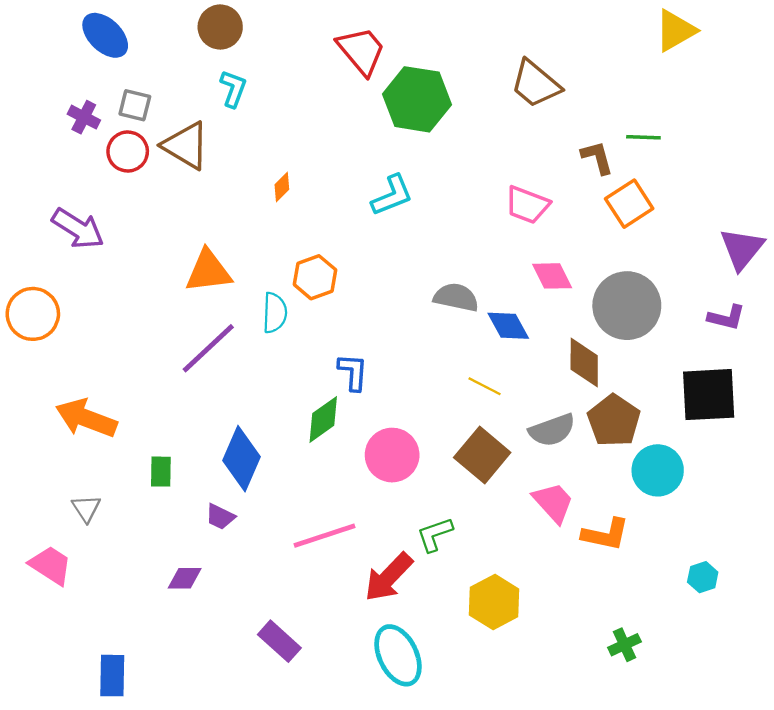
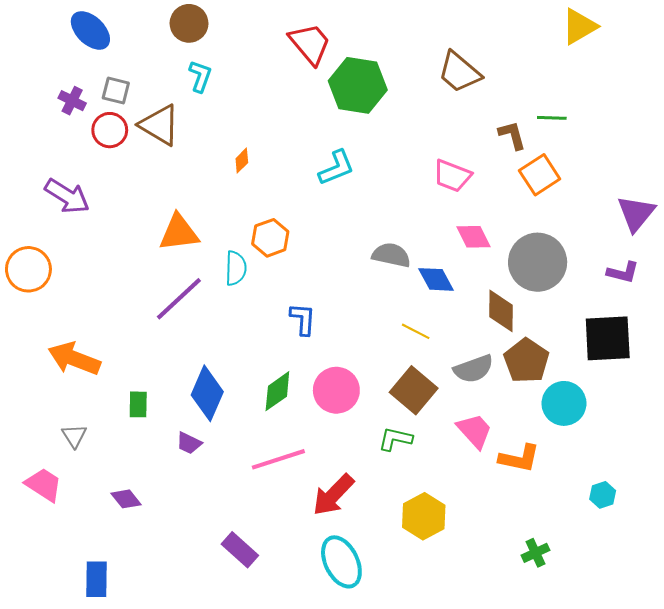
green diamond: (323, 419) -> (277, 391), moved
green L-shape: (435, 534) -> (395, 439), moved, turned 32
purple diamond: (185, 578) -> (126, 499), moved, turned 52

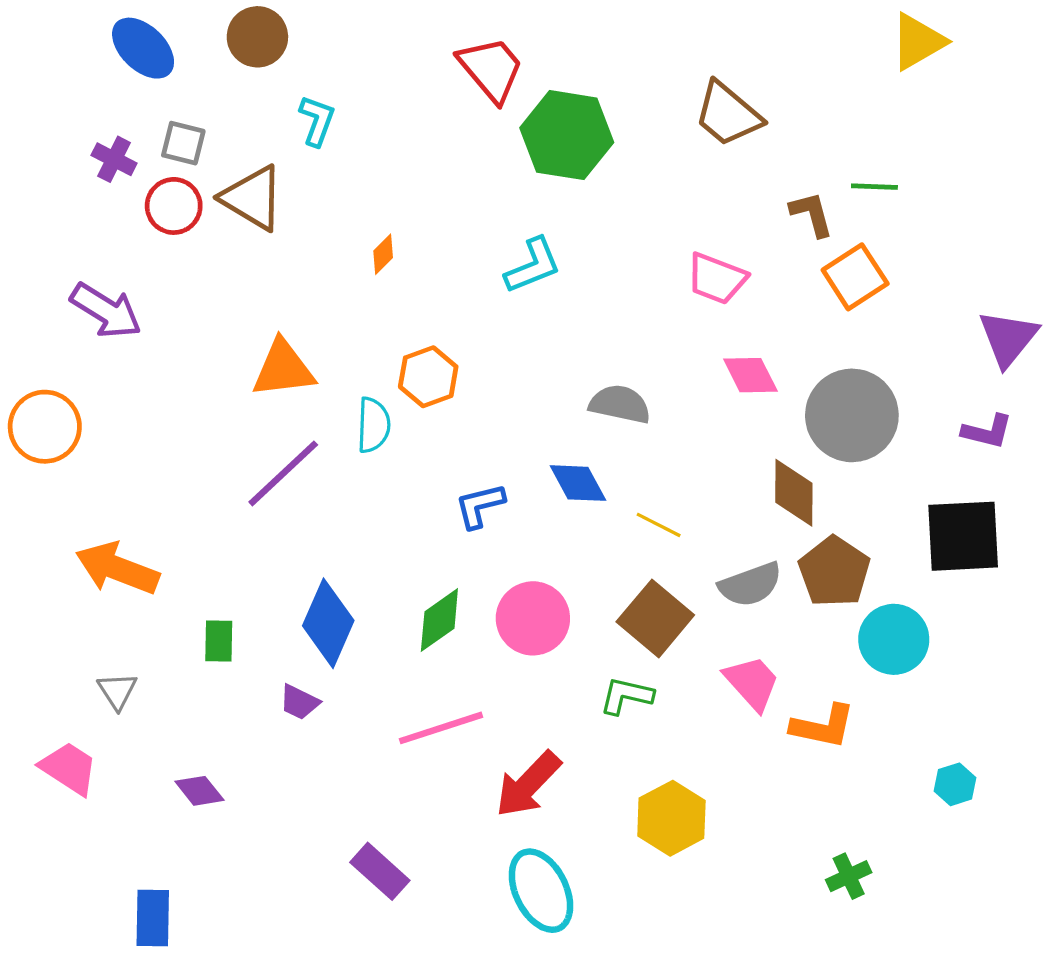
brown circle: (189, 23) -> (257, 37), moved
blue diamond: (436, 279) -> (578, 483), moved
blue L-shape: (303, 319) -> (480, 506), turned -108

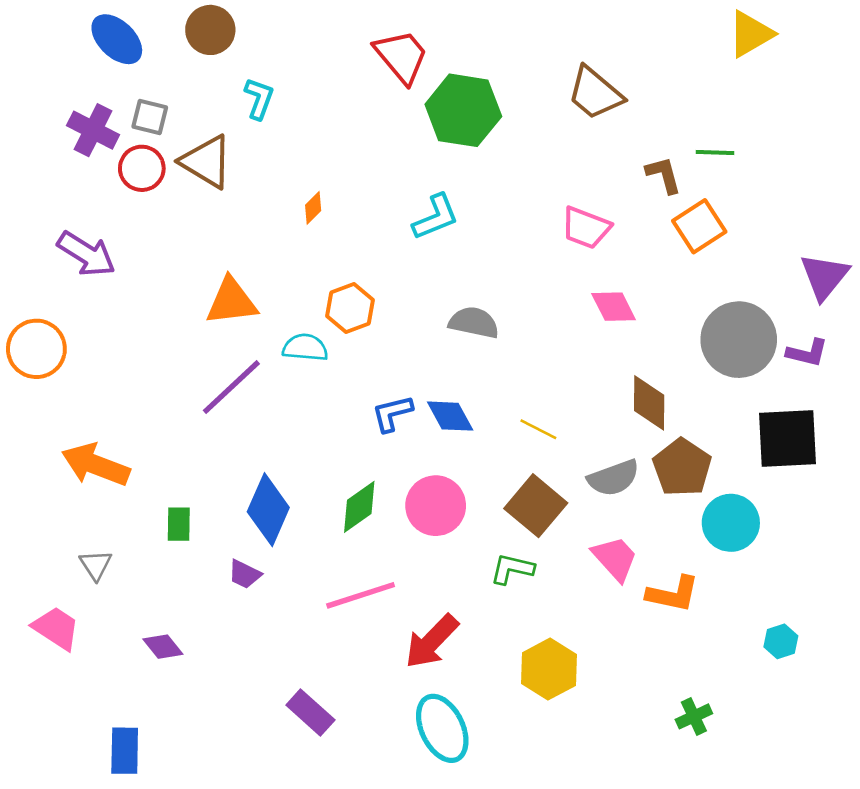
purple cross: (114, 159) -> (93, 130), size x1.4
gray semicircle: (620, 404) -> (474, 322), moved
gray circle: (852, 415) -> (739, 340), moved
cyan semicircle: (373, 425) -> (305, 348), turned -87
blue diamond: (578, 483) -> (450, 416), moved

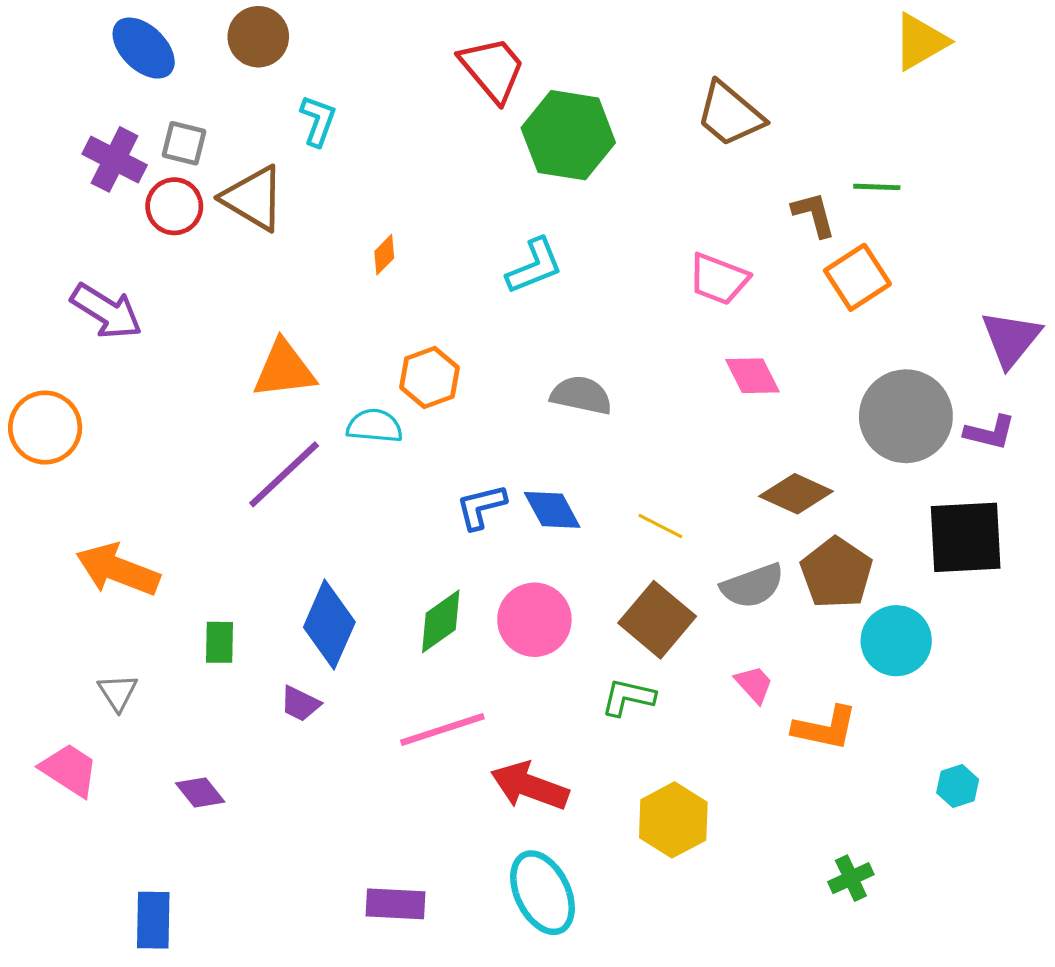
brown diamond: (649, 403) -> (796, 494), turned -66
pink trapezoid: (615, 558) -> (754, 684), size x0.7
red arrow: (432, 641) -> (530, 786), turned 66
purple rectangle: (310, 713) -> (396, 904), moved, turned -39

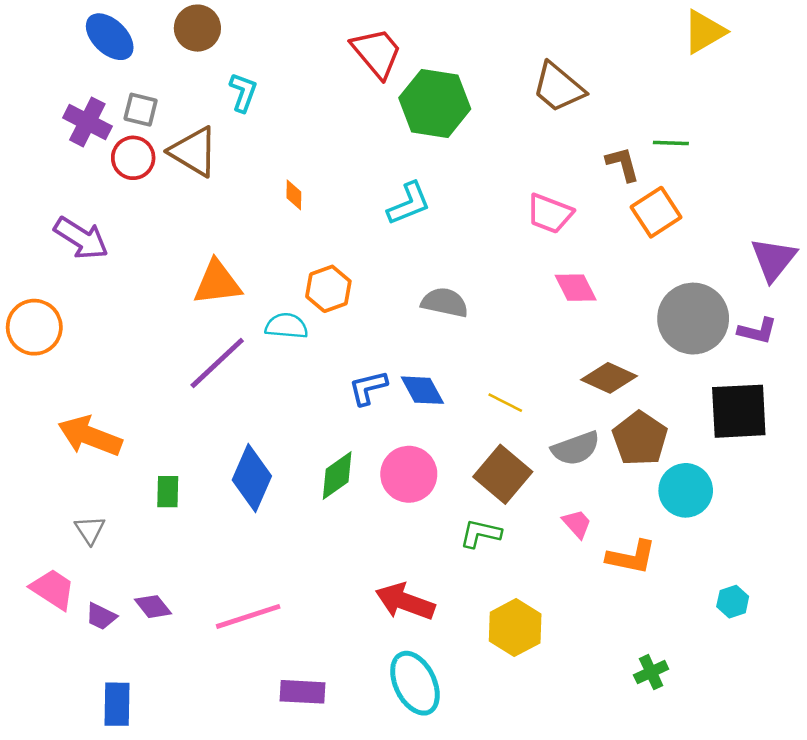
orange diamond: (384, 255) -> (294, 195), turned -44
purple trapezoid: (300, 704) -> (101, 616), moved
pink line: (442, 730) -> (248, 616), moved

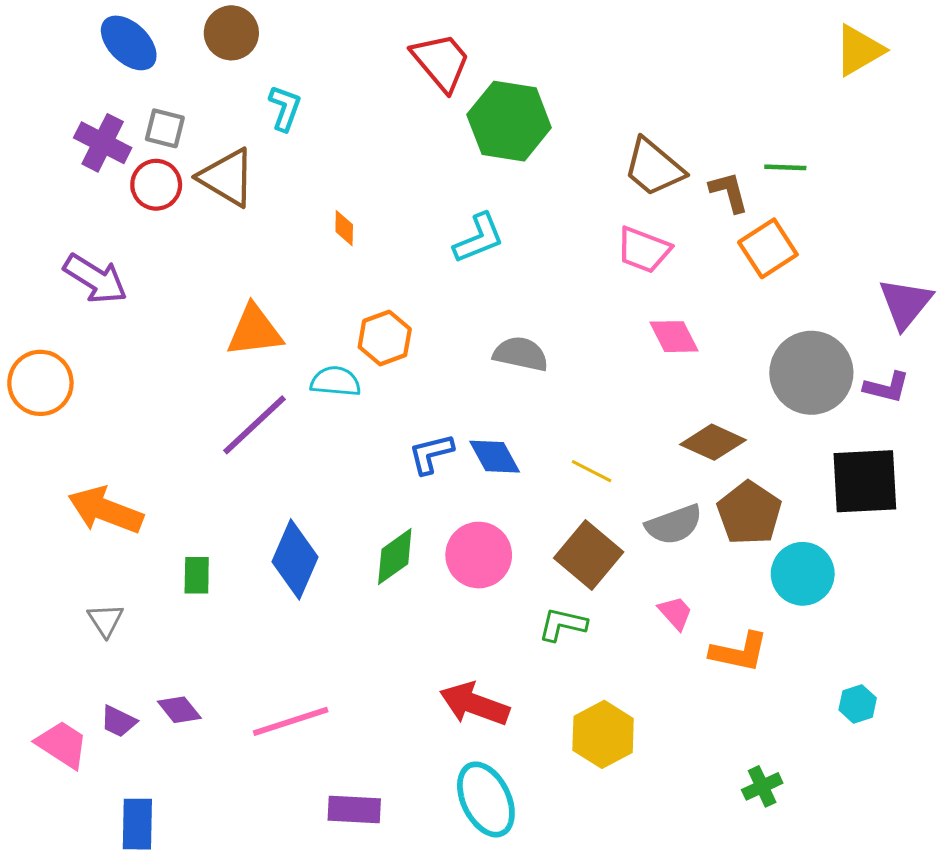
yellow triangle: (704, 32) -> (859, 50), moved
brown trapezoid: (558, 87) -> (654, 167), moved
pink trapezoid: (53, 589) -> (62, 744), moved

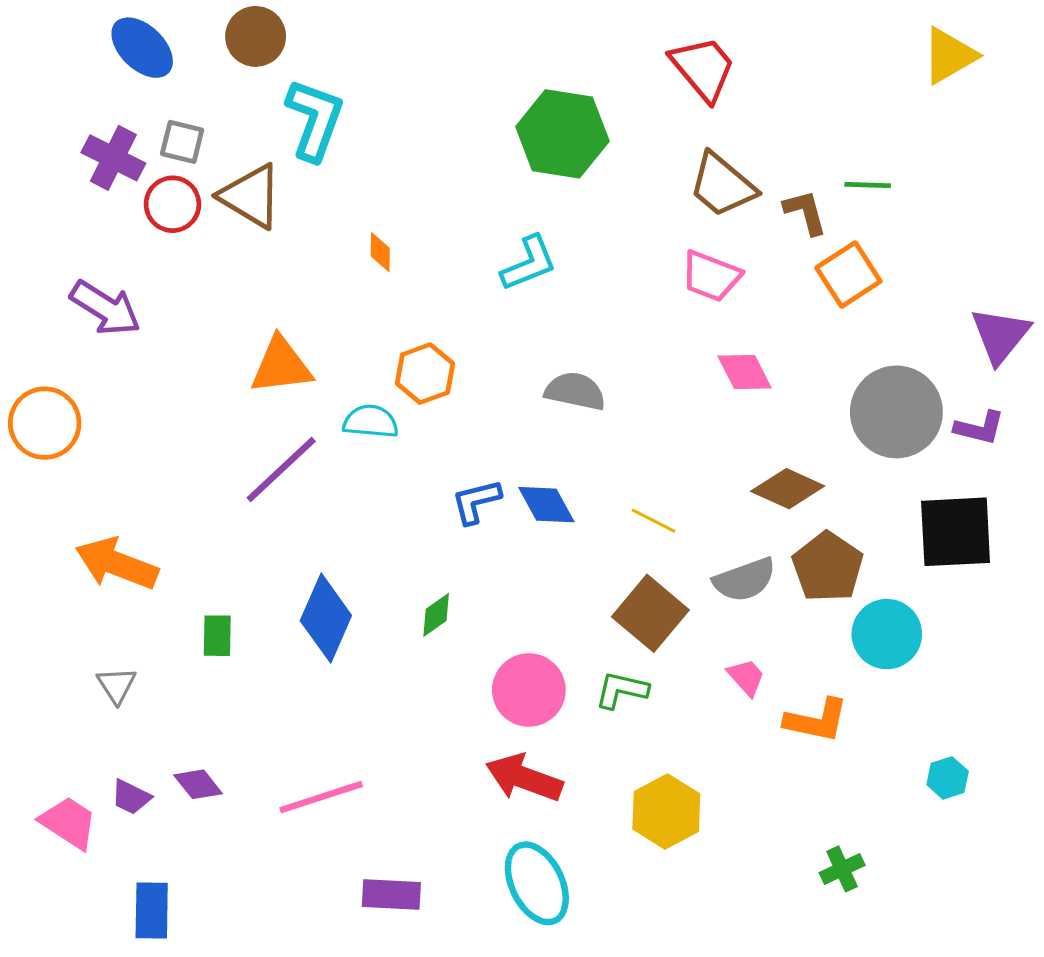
red trapezoid: (441, 62) -> (703, 68), moved
cyan L-shape: (285, 108) -> (315, 120), size x1.6
pink circle: (479, 555) -> (529, 690), moved
green diamond: (395, 556) -> (436, 615), size x0.7

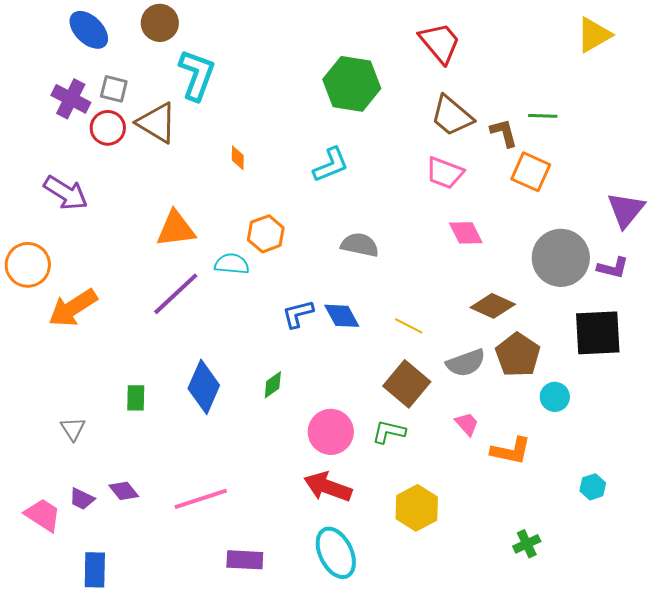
orange square: (848, 275) -> (531, 172), turned -33
orange arrow: (117, 564) -> (73, 308), moved, turned -54
cyan circle: (887, 634) -> (555, 397), size x0.7

